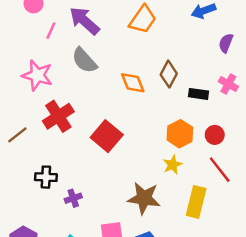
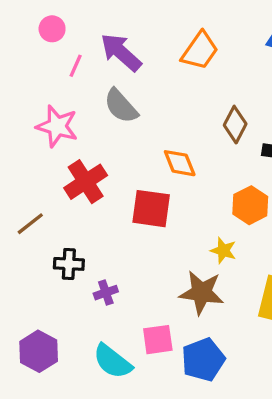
orange diamond: (133, 83) -> (180, 163), moved
brown line: (17, 135) -> (30, 224), moved
red square: (107, 136) -> (151, 209), turned -32
yellow star: (172, 165) -> (223, 251), moved, turned -30

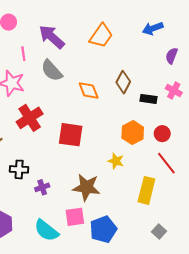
pink line: (76, 66) -> (23, 54), moved, turned -32
orange diamond: (180, 163) -> (89, 90), moved
brown star: (202, 293) -> (86, 187), moved

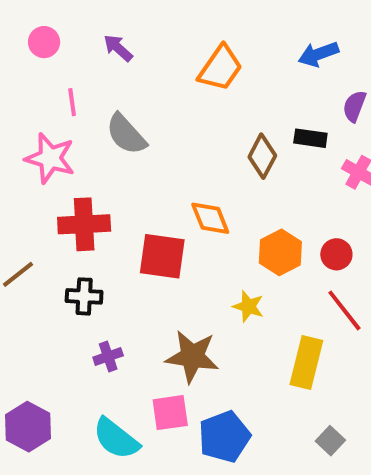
purple arrow: (52, 37) -> (118, 48), moved, size x0.6
orange diamond: (89, 90) -> (210, 218), moved
black rectangle: (149, 99) -> (310, 138), moved
red cross: (30, 118) -> (84, 224), turned 30
black cross: (19, 169) -> (84, 296), moved

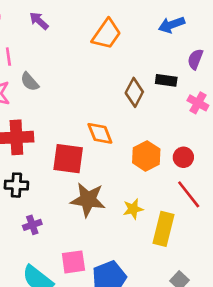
gray semicircle: (126, 134) -> (30, 82), moved, size x0.7
yellow star: (248, 306) -> (133, 209), moved, turned -30
brown star: (192, 356) -> (88, 200), moved

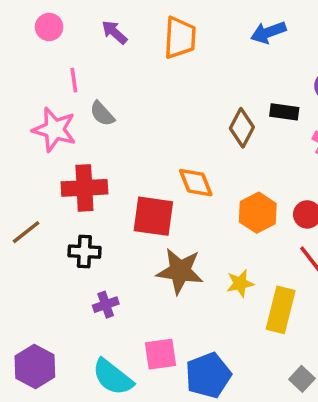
blue arrow: (171, 25) -> (268, 32), moved
orange trapezoid: (107, 34) -> (180, 38), moved, turned -32

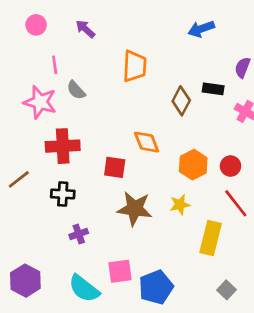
orange trapezoid: (180, 38) -> (135, 66), moved
red square: (153, 216) -> (115, 167), size x0.7
yellow star: (240, 283) -> (180, 205), moved

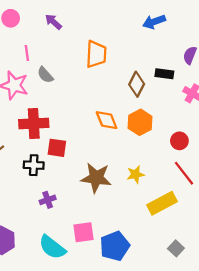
orange hexagon: (193, 165) -> (140, 122), moved
red square: (115, 167) -> (57, 148), moved
yellow rectangle: (211, 238) -> (162, 203), turned 48

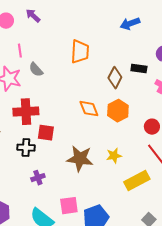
purple arrow: (53, 22) -> (33, 16), moved

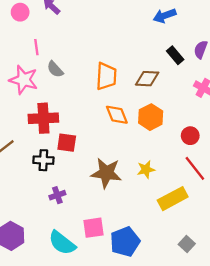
orange trapezoid: (80, 52) -> (106, 76), moved
black rectangle: (139, 69) -> (175, 55), moved, turned 42
brown diamond: (115, 78) -> (147, 79), turned 65

